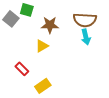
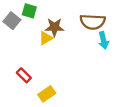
cyan arrow: (86, 37) -> (104, 40), moved
yellow triangle: (42, 46) -> (46, 38), moved

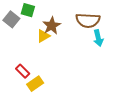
brown star: (54, 27) -> (52, 26), turned -30
yellow rectangle: (47, 94) -> (35, 84), moved

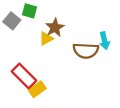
brown semicircle: (88, 20) -> (86, 51), moved
red rectangle: (23, 71) -> (24, 76), size x1.6

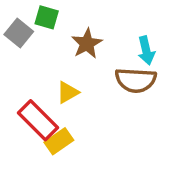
yellow triangle: (46, 39) -> (68, 92), moved
cyan arrow: (104, 41) -> (146, 50), moved

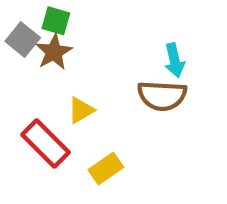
brown star: (87, 44) -> (54, 52), moved
yellow rectangle: (59, 141) -> (106, 168), moved

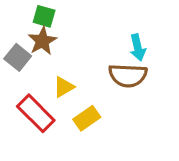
gray square: (23, 40) -> (18, 57), moved
yellow rectangle: (106, 168) -> (87, 118), moved

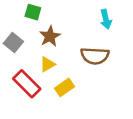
brown star: (42, 41) -> (50, 36), moved
cyan arrow: (138, 48) -> (106, 19), moved

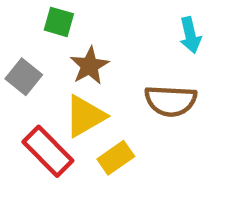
yellow triangle: (47, 64) -> (85, 116), size x1.5

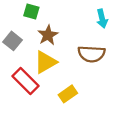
yellow rectangle: (116, 158) -> (68, 94), moved

